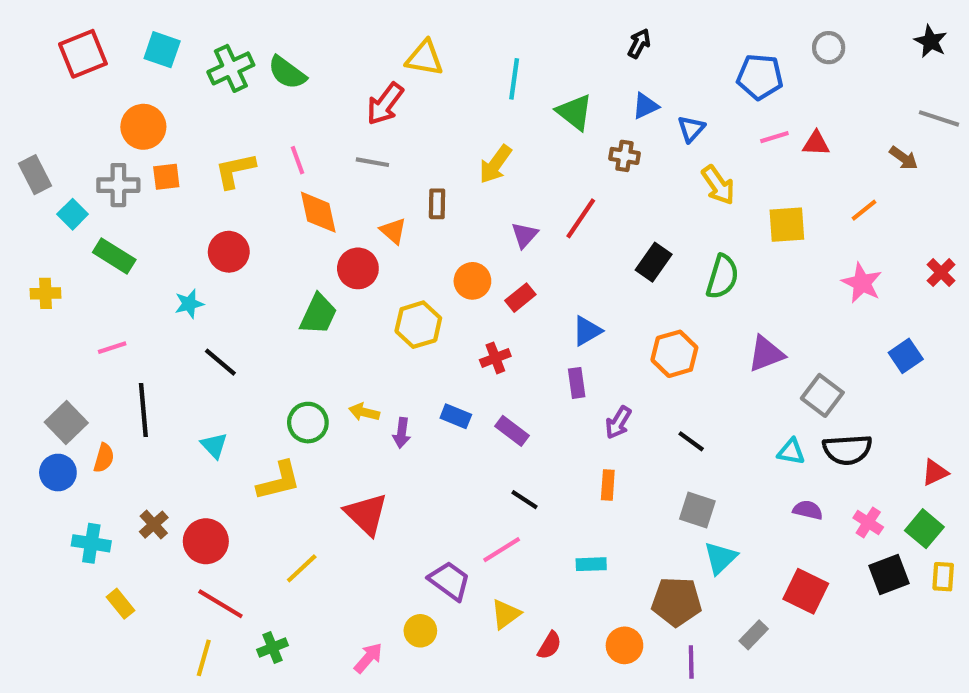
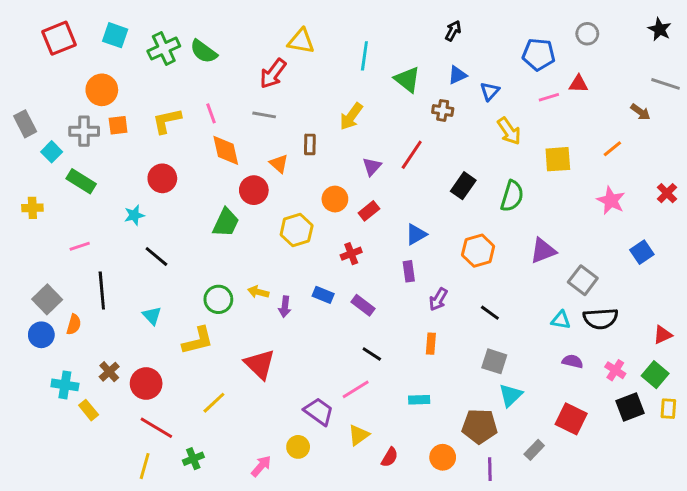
red triangle: (816, 143) -> (578, 84), moved
yellow rectangle: (120, 604) -> (89, 410), moved

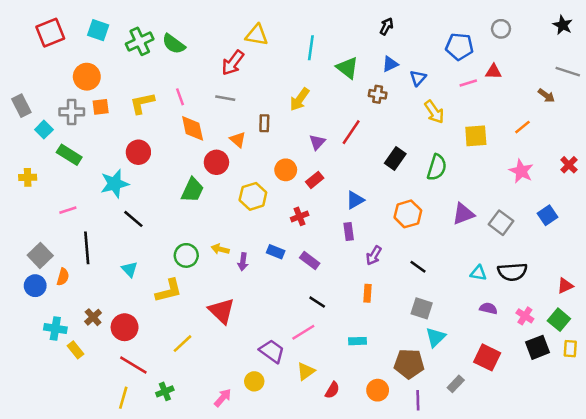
cyan star: (134, 215) -> (114, 184), size x1.6
gray square: (583, 280) -> (501, 223), moved

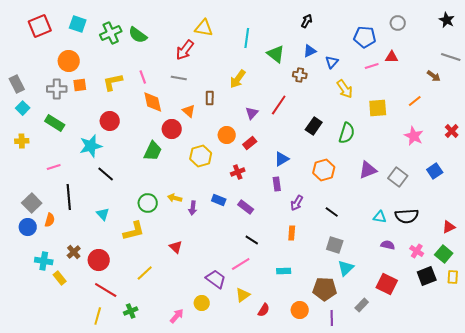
cyan square: (44, 130) -> (23, 108), moved
red triangle: (222, 311) -> (176, 247), size x0.6

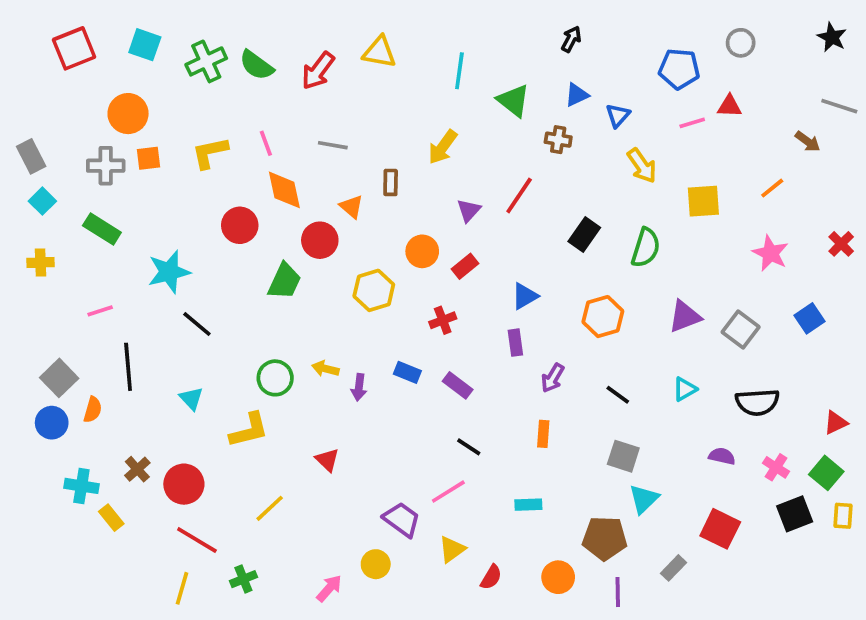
red arrow: (185, 50) -> (318, 71), moved
red circle: (110, 121) -> (240, 225), moved
cyan triangle: (380, 217) -> (685, 389), moved, turned -40

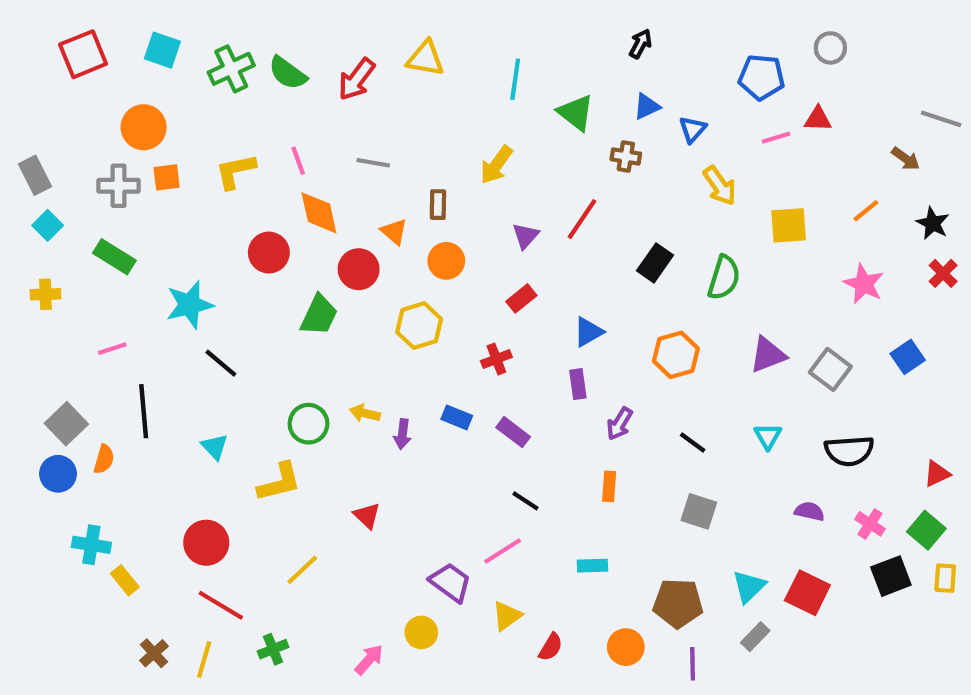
black star: (832, 37) -> (933, 223), moved
orange circle: (422, 251) -> (446, 261), moved
cyan triangle: (685, 389) -> (768, 436), turned -30
brown cross: (137, 469) -> (154, 653), moved
cyan triangle: (644, 499) -> (749, 587), moved

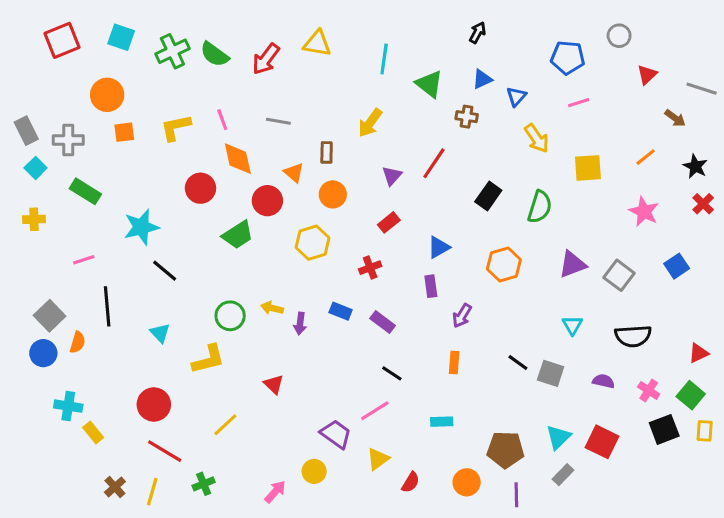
red triangle: (818, 119) -> (647, 75), moved, turned -45
gray cross: (119, 186) -> (68, 140), moved
green trapezoid: (319, 315) -> (238, 235), turned 32
black line: (693, 442) -> (518, 362), moved
gray square: (699, 511) -> (551, 373), moved

